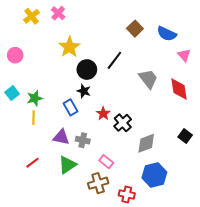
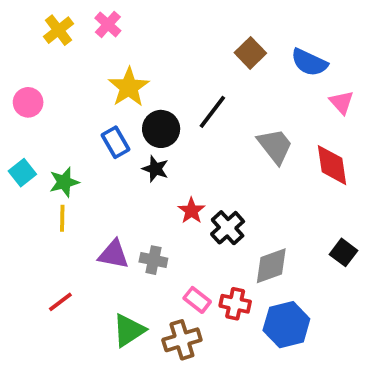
blue rectangle: (70, 107) -> (115, 142), moved
green triangle: (67, 165) -> (129, 330), moved
red cross: (127, 194) -> (235, 304), moved

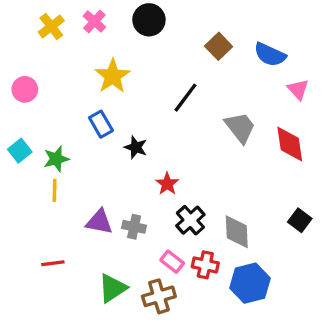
black circle: (161, 129) -> (149, 20), moved
black cross: (228, 228) -> (190, 220), moved
gray diamond: (271, 266) -> (237, 232), turned -72
red line: (60, 302) -> (53, 263), turned 30

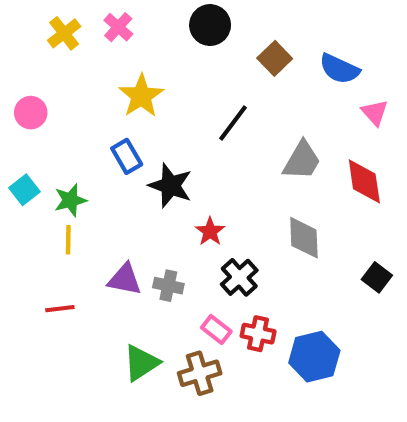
black circle: (149, 20) -> (210, 25), moved
gray trapezoid: (240, 127) -> (302, 161), turned 68
black star: (136, 147) -> (170, 186), size x1.5
gray diamond: (237, 232) -> (304, 238), moved
red line: (53, 263) -> (60, 309), moved

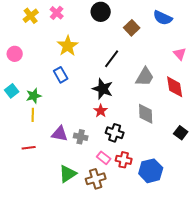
blue semicircle: (339, 69) -> (163, 18), moved
black star: (170, 186) -> (103, 89), moved
black cross: (239, 277) -> (115, 133), turned -30

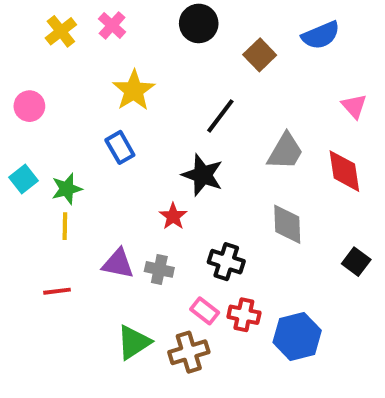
blue semicircle: (163, 18) -> (321, 35), turned -48
red star: (101, 111) -> (173, 216), moved

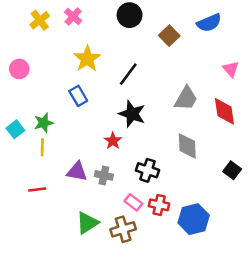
black line: (220, 116) -> (128, 74), moved
cyan square: (23, 179) -> (15, 129), moved

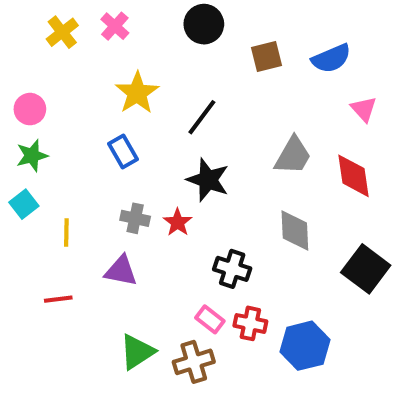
blue semicircle: (209, 23) -> (331, 58), moved
brown square: (169, 36) -> (267, 56), turned 30
green star: (44, 123) -> (32, 156), moved
black square: (232, 170) -> (366, 269), size x1.6
gray cross: (104, 175) -> (135, 218), moved

